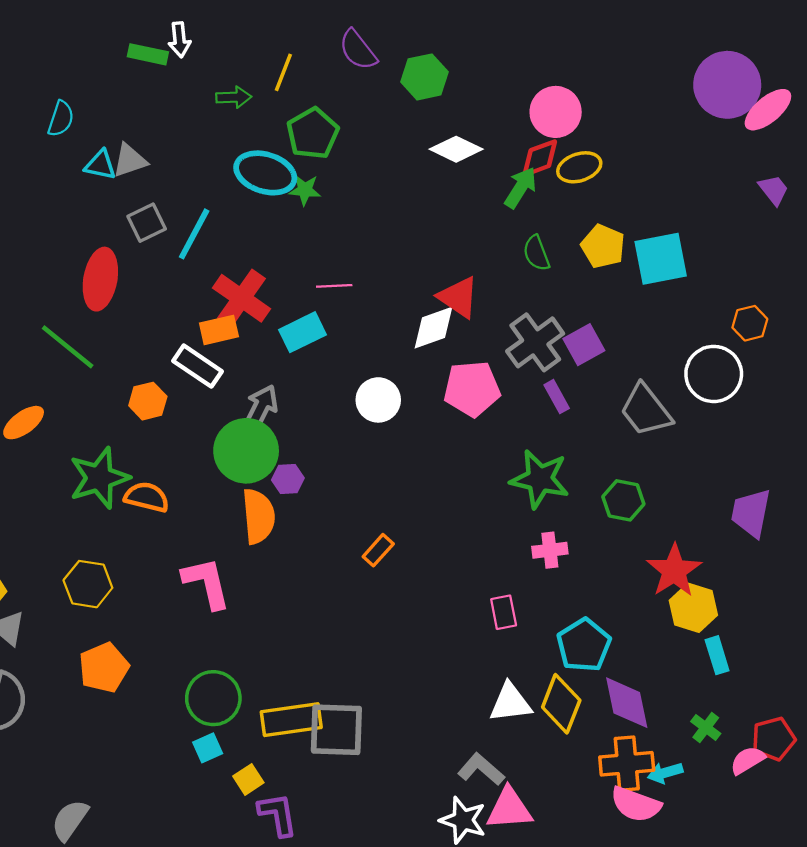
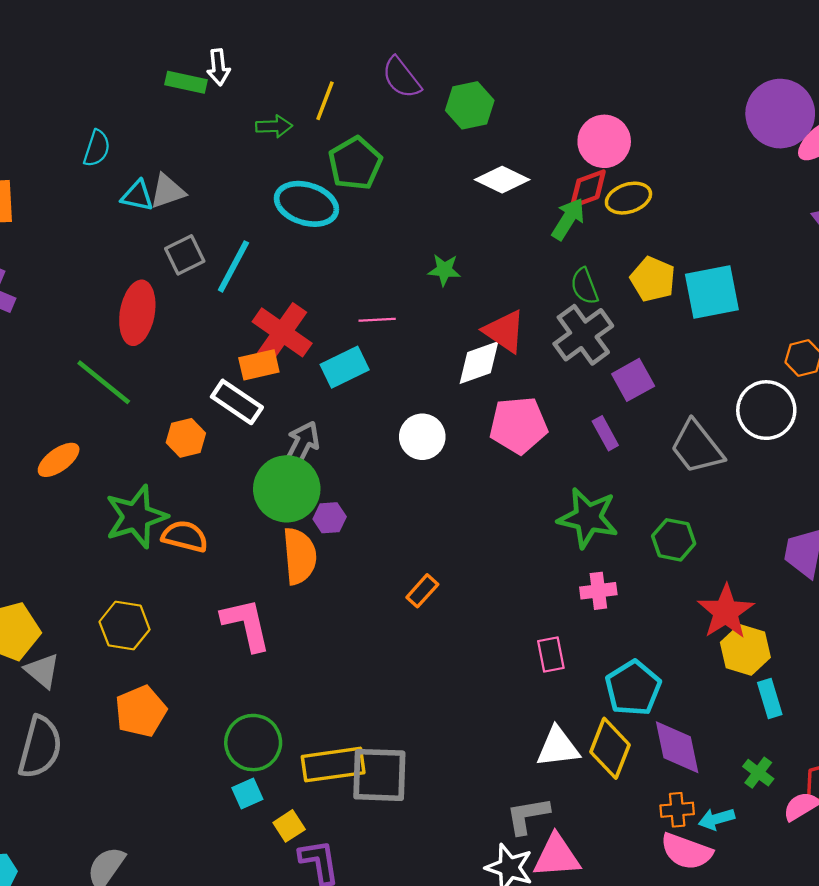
green star: (305, 190) -> (444, 270), moved
gray cross: (535, 342) -> (583, 335), moved
orange cross: (627, 764) -> (677, 810), size x0.6
gray L-shape: (481, 769) -> (528, 816), turned -51

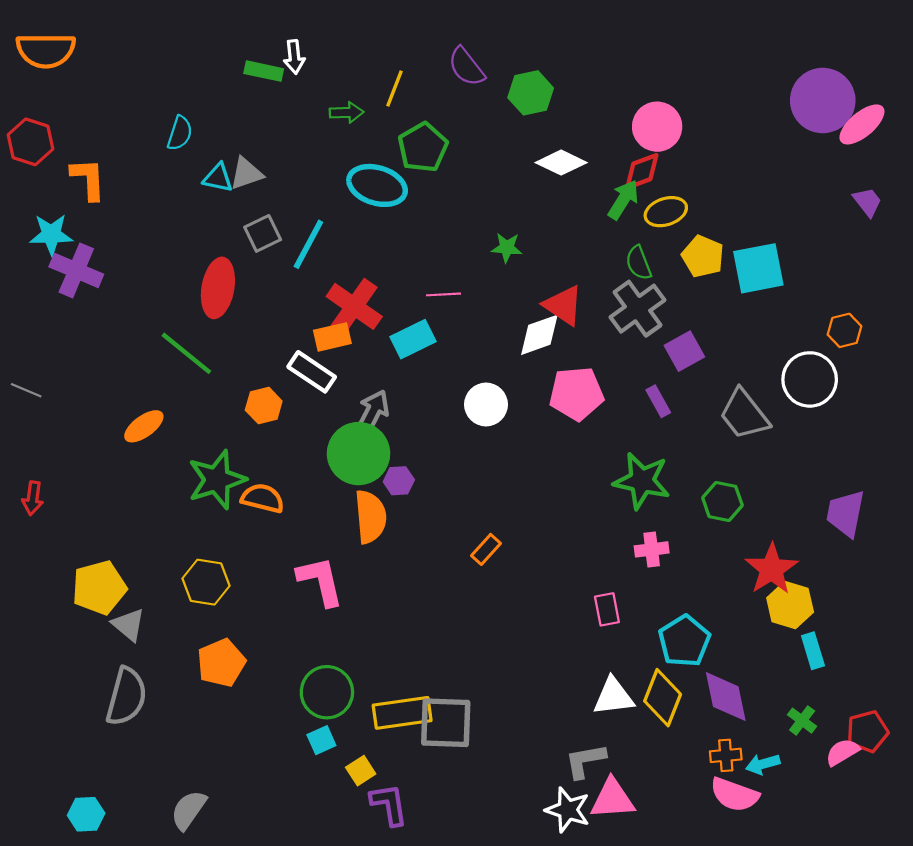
yellow ellipse: (628, 198) -> (666, 212), moved

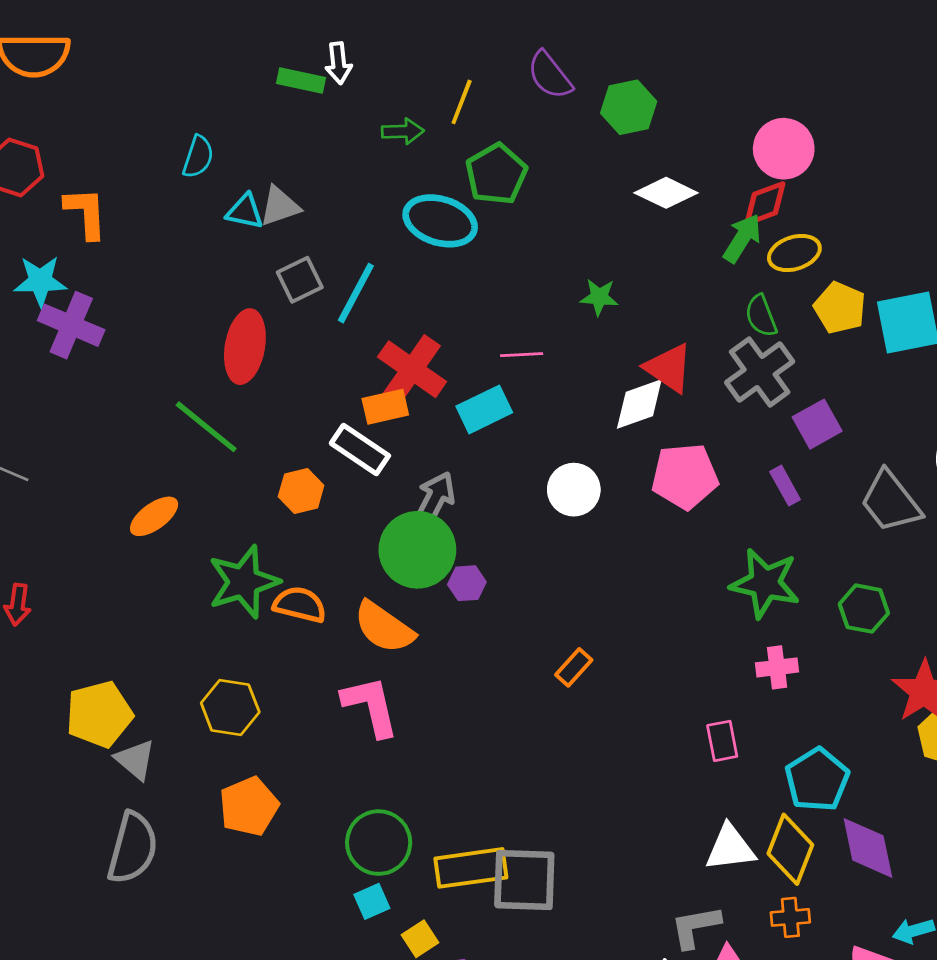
orange semicircle: (371, 517) -> (384, 627), moved, turned 130
orange cross: (726, 755) -> (790, 917), moved

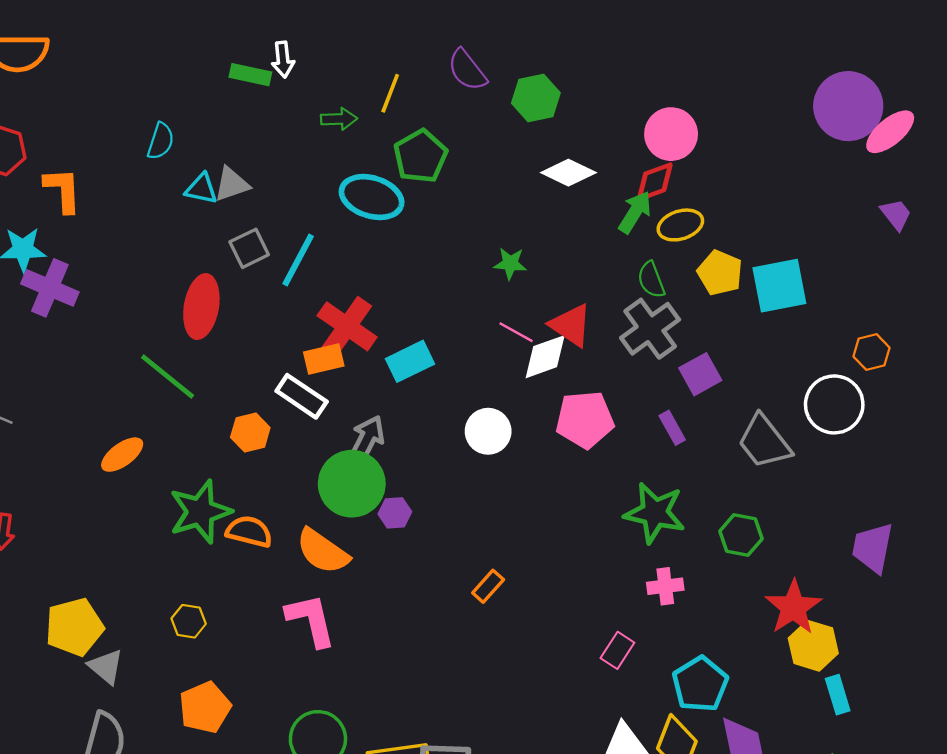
pink line: (522, 355) -> (516, 332), moved, turned 32
yellow hexagon: (230, 708) -> (189, 621), size x0.7
pink rectangle: (722, 741) -> (617, 650), turned 44

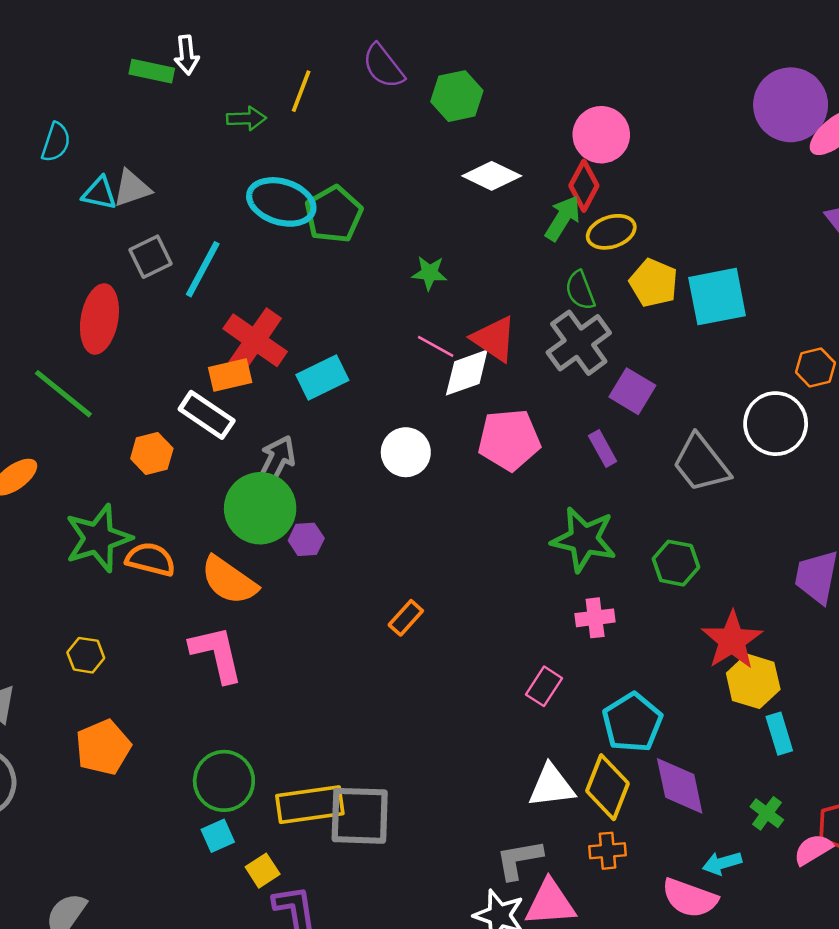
green pentagon: (420, 156) -> (334, 214), moved
red diamond: (655, 182) -> (584, 186), turned -42
purple square: (700, 374) -> (632, 391), turned -30

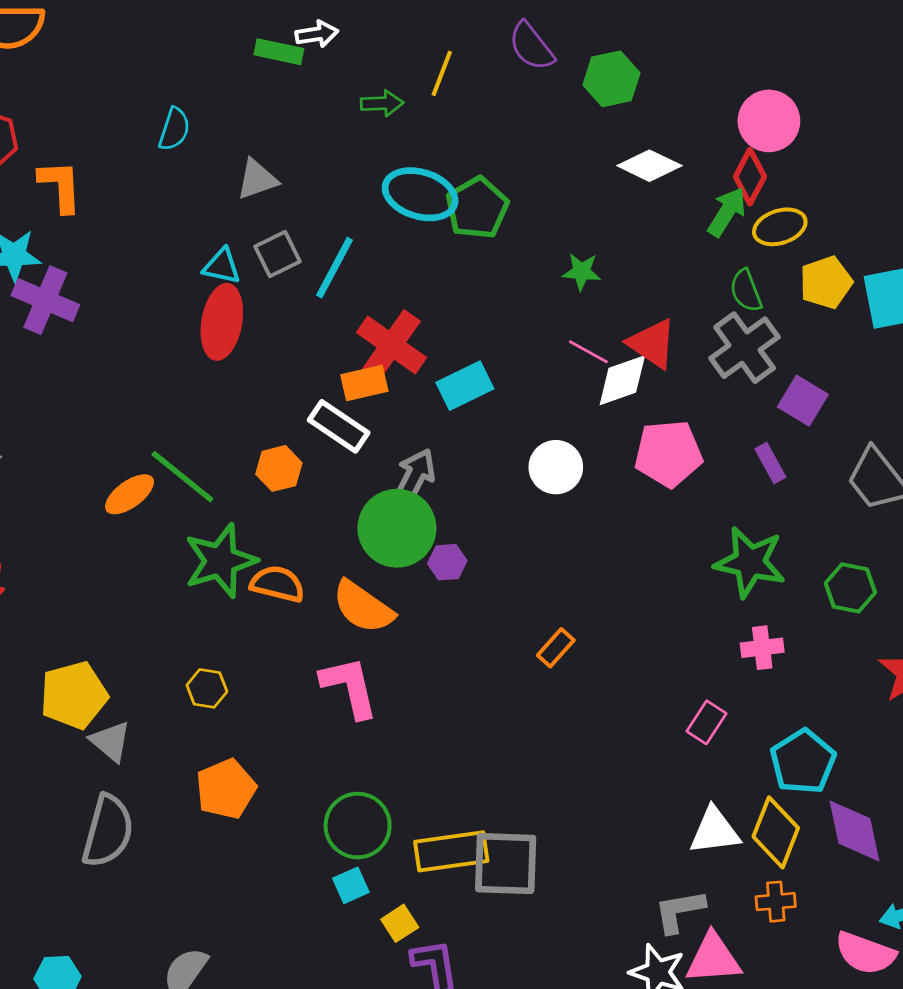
white arrow: (187, 55) -> (317, 34), turned -93
cyan triangle: (99, 193) -> (222, 266), moved
yellow pentagon: (654, 283) -> (826, 282), turned 30
green line: (63, 394) -> (182, 477), moved

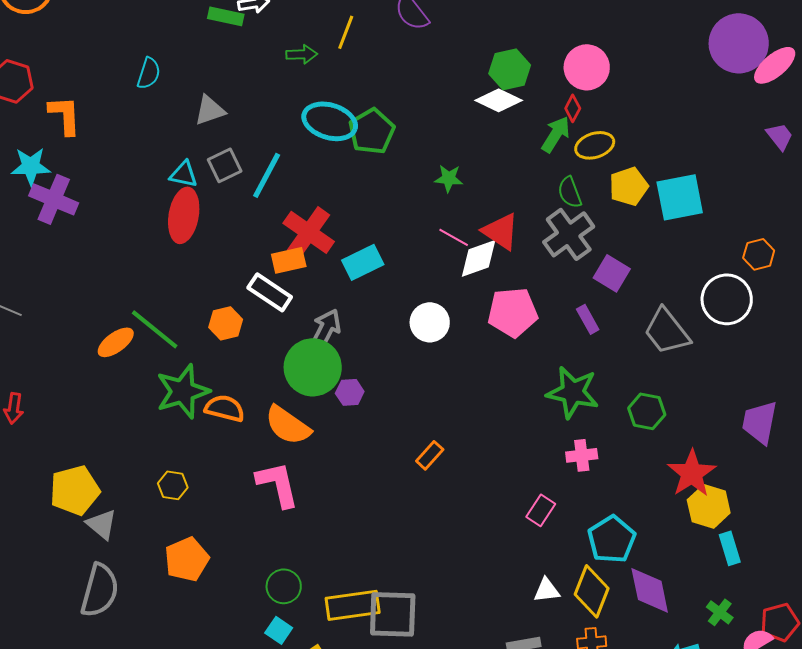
green hexagon: (611, 79) -> (510, 69), moved
red diamond: (750, 177) -> (573, 108), size x0.7
green circle: (358, 826) -> (284, 586), size x0.7
white triangle: (715, 831) -> (547, 590), size x0.7
cyan square: (351, 885) -> (279, 630), turned -32

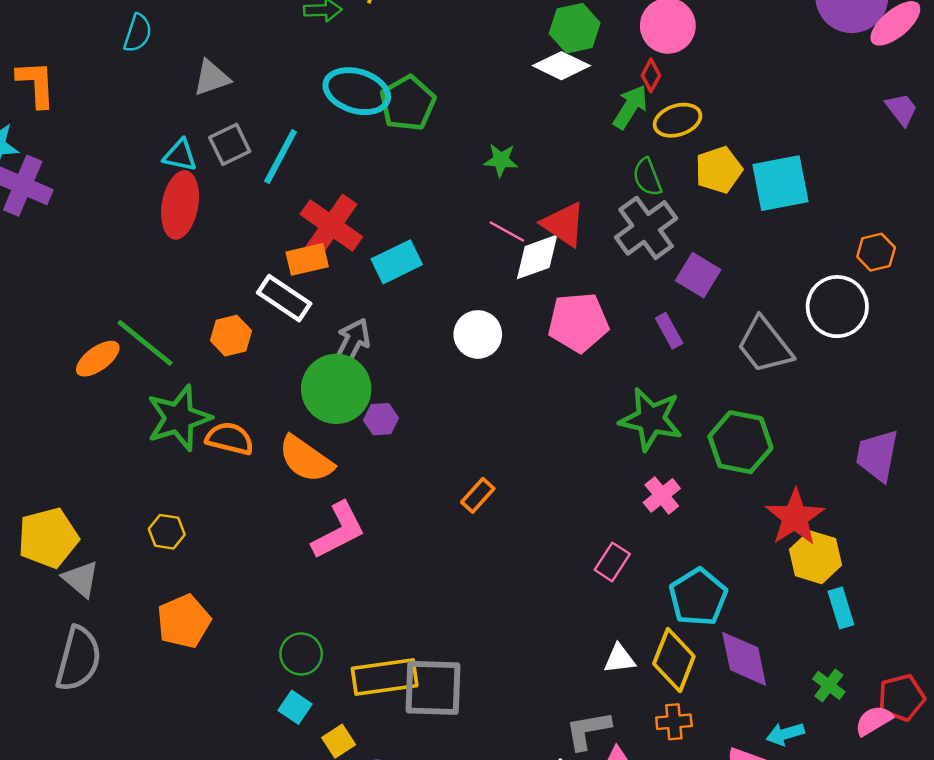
green hexagon: (647, 411) -> (740, 442), size x1.4
pink cross: (582, 455) -> (662, 495), turned -32
pink L-shape: (278, 484) -> (339, 531), moved, turned 76

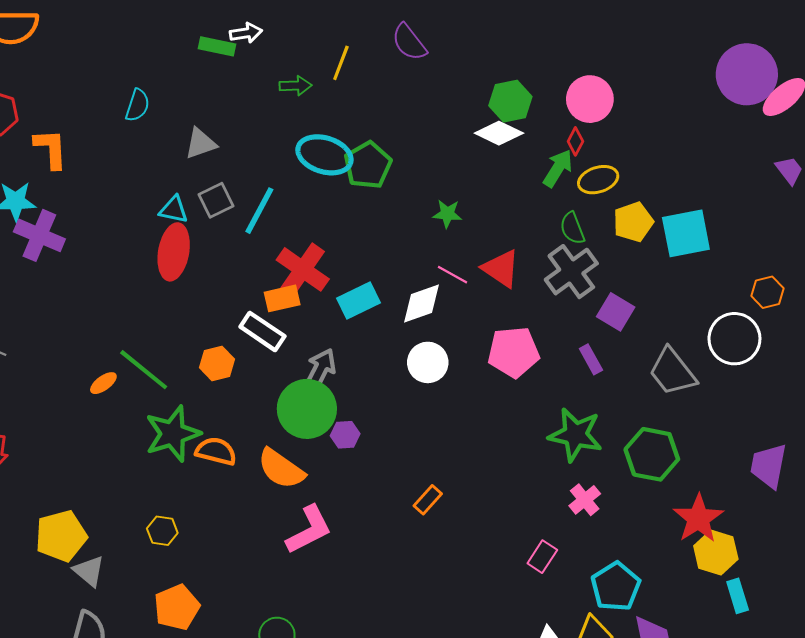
white diamond: (537, 257) -> (422, 304), moved
orange ellipse: (98, 359) -> (103, 383), size x0.7

